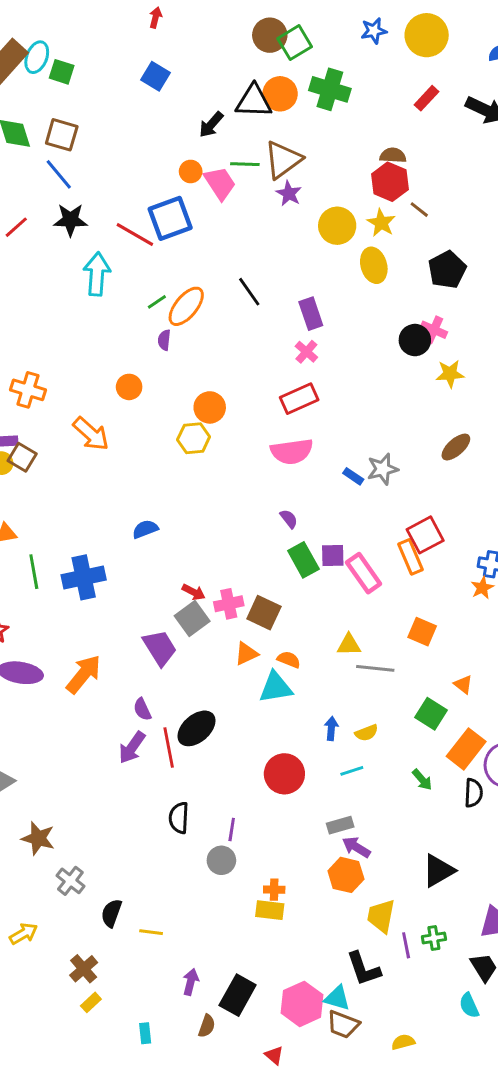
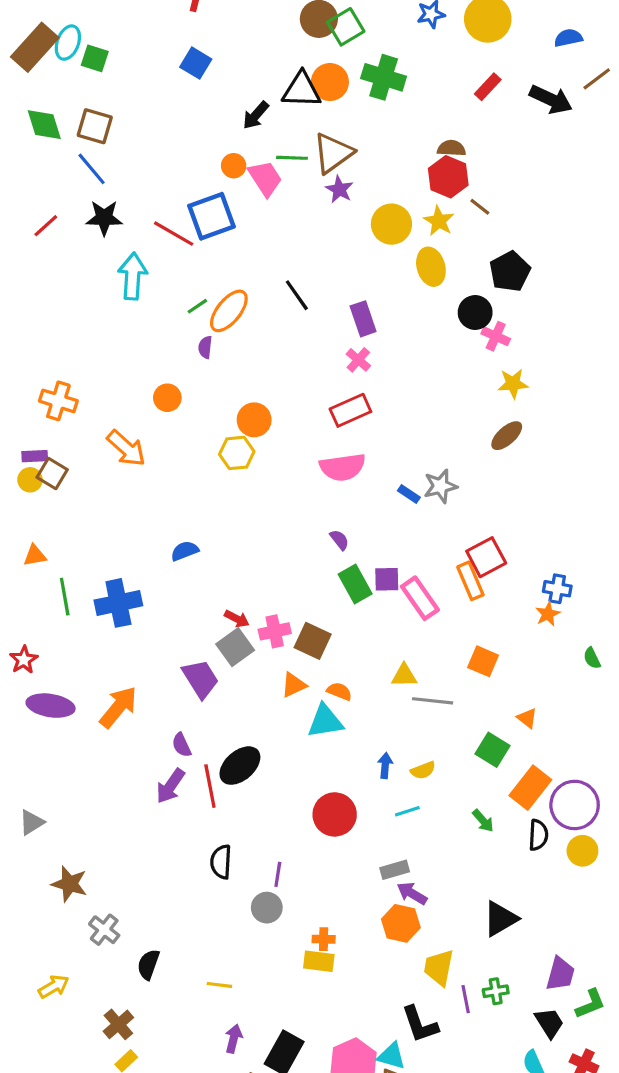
black circle: (415, 340) -> (475, 312), moved
brown ellipse: (456, 447) -> (507, 436), moved
yellow line: (151, 932) -> (219, 985), moved

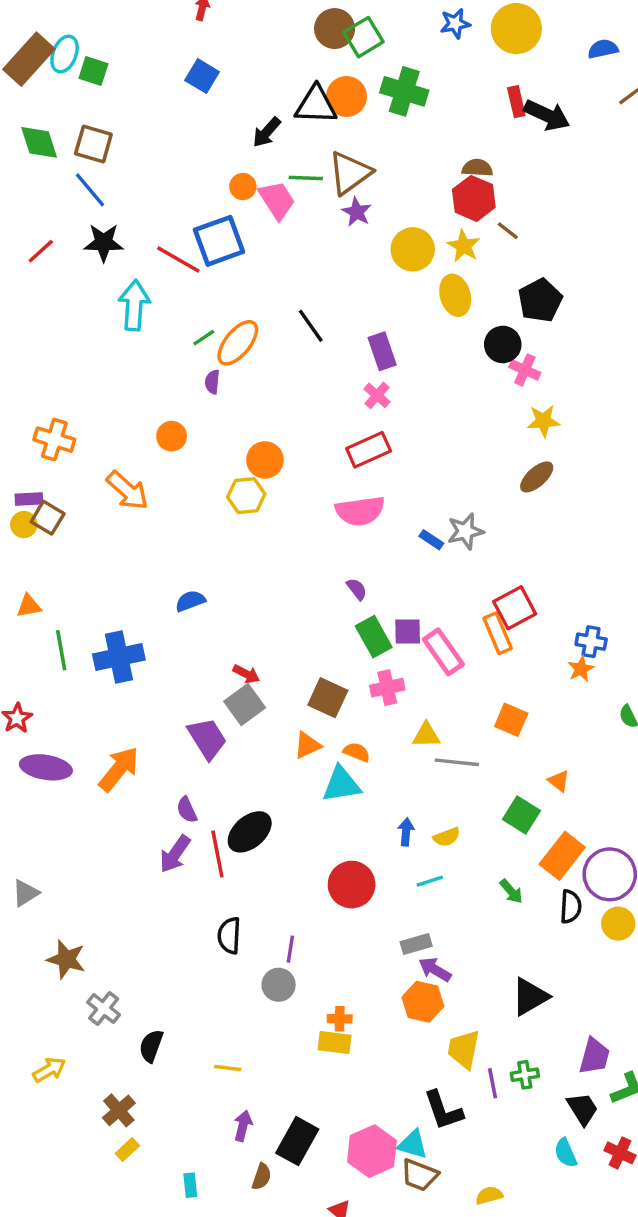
red rectangle: (488, 87) -> (516, 102), turned -56
black arrow: (551, 99) -> (547, 115), moved
pink cross: (275, 631) -> (387, 688), moved

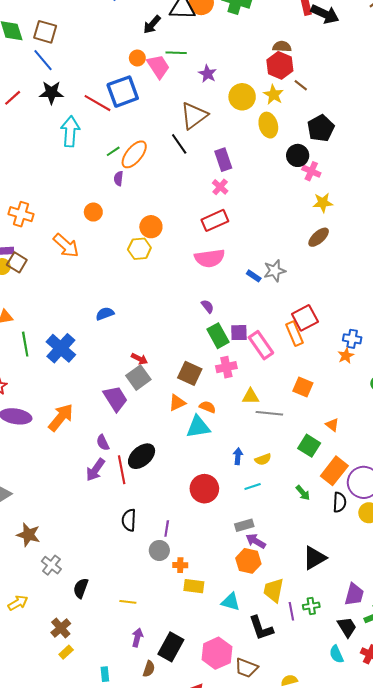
brown triangle: (350, 173) -> (194, 116), moved
blue cross: (119, 657) -> (61, 348), turned -36
orange cross: (340, 1019) -> (180, 565), moved
cyan triangle: (413, 1144) -> (231, 602), moved

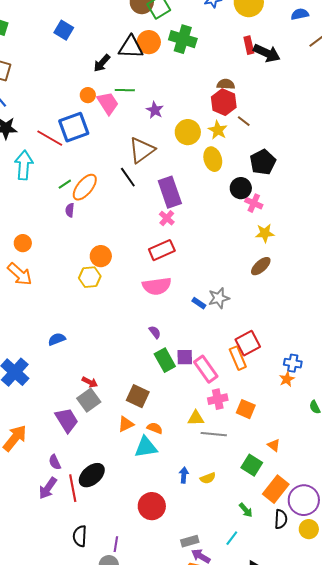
purple rectangle: (223, 160) -> (170, 192), size x1.4
orange circle: (93, 212) -> (23, 243), moved
pink cross: (226, 367) -> (218, 399), moved
cyan line: (253, 487) -> (232, 538), moved, turned -35

